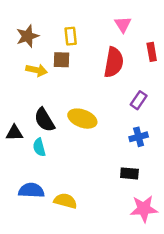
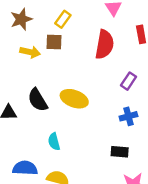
yellow rectangle: (71, 36) -> (63, 19), turned 42
cyan semicircle: (39, 147) -> (54, 142), moved

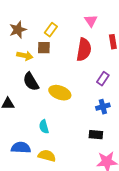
black semicircle: (38, 100) -> (31, 82), moved

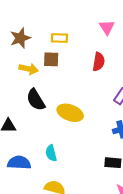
yellow rectangle: (51, 30) -> (59, 38), turned 56
red semicircle: (84, 50) -> (99, 62), size x0.7
blue semicircle: (21, 148) -> (19, 163), moved

